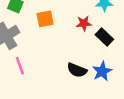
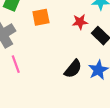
black semicircle: (77, 70) -> (73, 69), turned -72

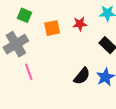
red star: (80, 22) -> (80, 24), moved

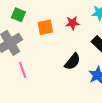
black semicircle: (82, 76) -> (73, 62), moved

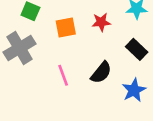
pink line: (23, 70) -> (63, 75), moved

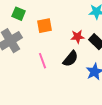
red star: (101, 22) -> (78, 37), moved

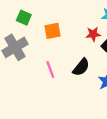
red star: (78, 37) -> (93, 34), moved

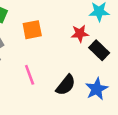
black semicircle: (81, 67) -> (66, 85), moved

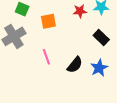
red star: (80, 34) -> (80, 11), moved

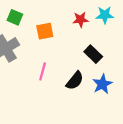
black rectangle: (101, 37) -> (93, 54), moved
pink line: (46, 57) -> (43, 71), turned 35

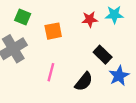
blue star: (102, 84) -> (119, 76), moved

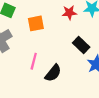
black semicircle: (84, 82) -> (53, 73), moved

